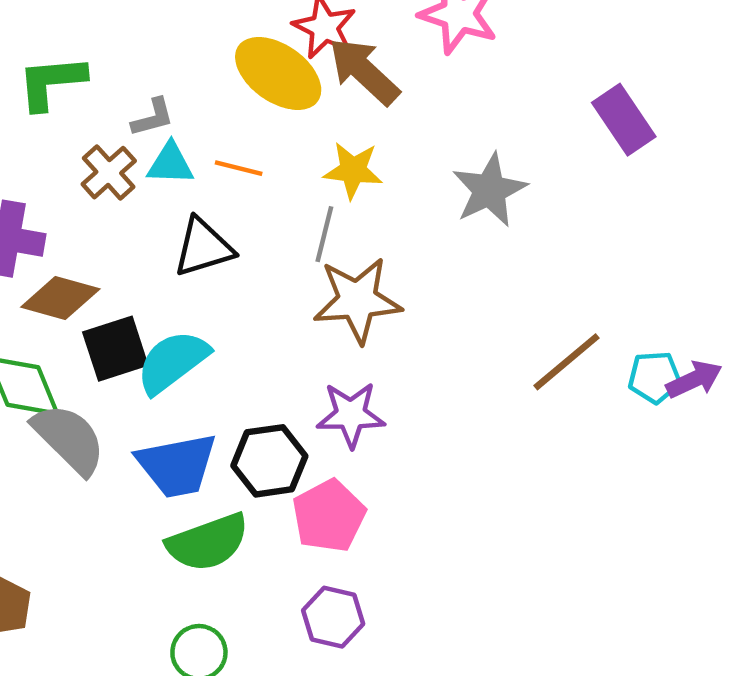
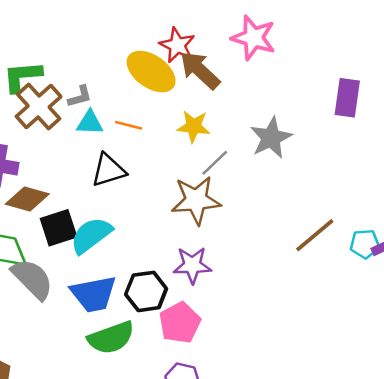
purple rectangle: (624, 120) -> (347, 98), turned 42
brown cross: (109, 173) -> (39, 106), moved, size x1.5
gray line: (324, 234) -> (215, 163), moved, turned 32

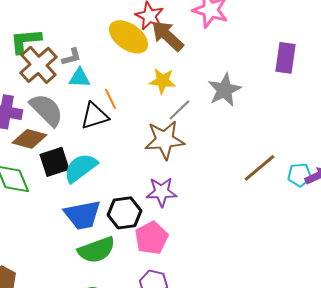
orange line: (129, 125) -> (110, 99), moved, turned 50
gray semicircle: (32, 279) -> (46, 110), moved

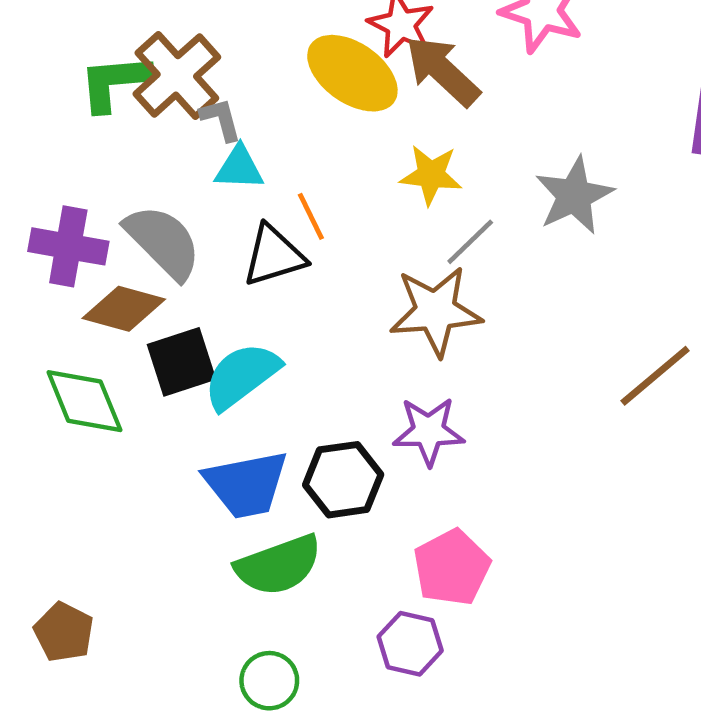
gray L-shape: (71, 57) -> (221, 119), turned -90
brown cross: (38, 65) -> (177, 75), moved
pink pentagon: (151, 238) -> (452, 567), moved

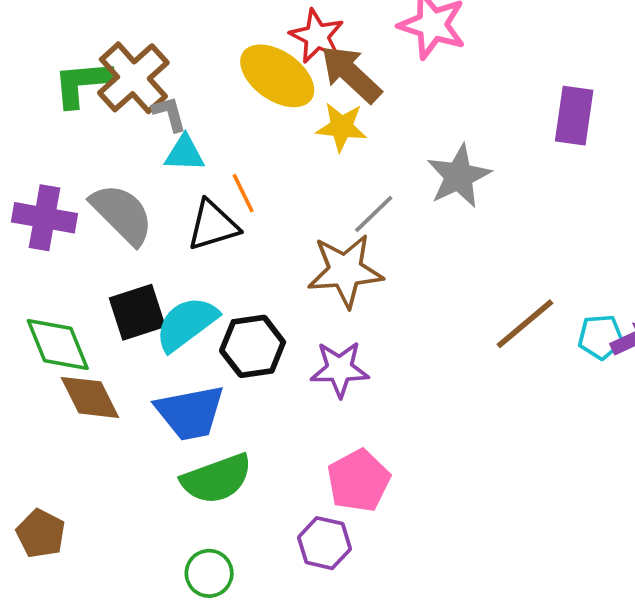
yellow star: (431, 175) -> (341, 127), moved
brown diamond: (124, 309) -> (90, 397), moved, turned 48
black hexagon: (343, 480) -> (253, 346), moved

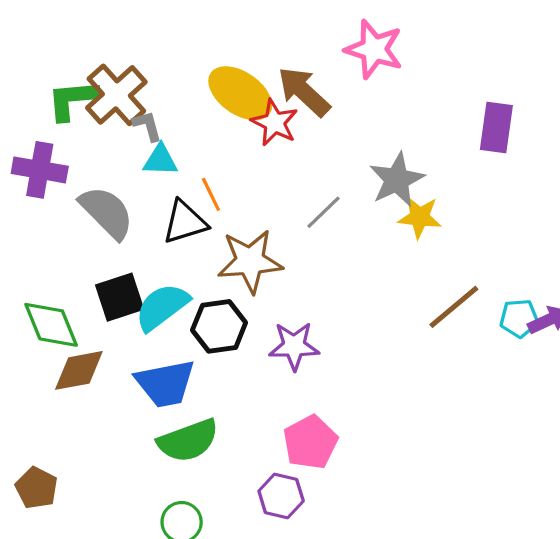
red star: (317, 36) -> (275, 123), moved
yellow star: (341, 127) -> (420, 217), moved
purple cross: (45, 218) -> (40, 170), moved
brown star: (345, 271) -> (250, 261), moved
brown diamond: (90, 397) -> (79, 370), turned -74

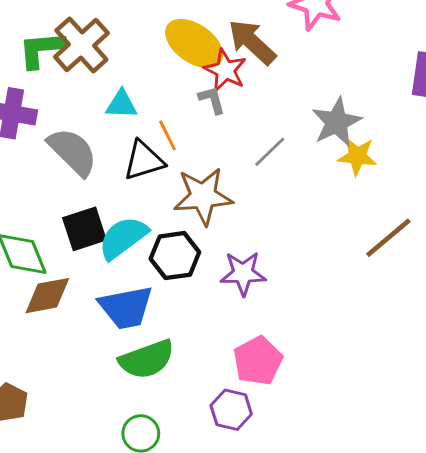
gray L-shape: (147, 126) -> (212, 100), moved

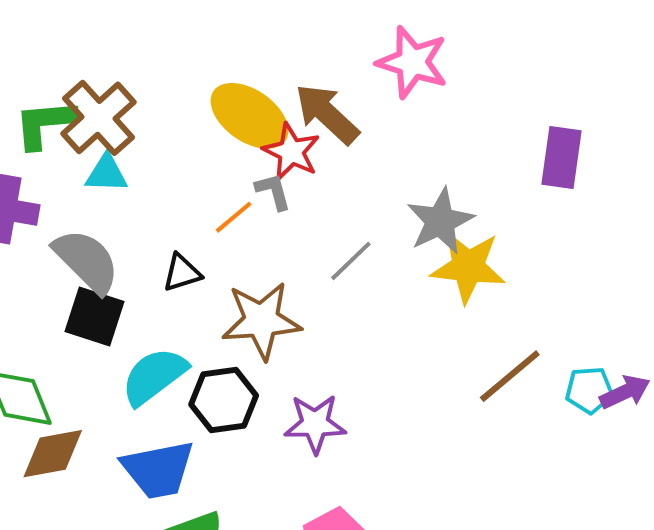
cyan triangle: (122, 104) -> (106, 173), moved
orange line: (167, 135) -> (234, 217), moved, turned 76
yellow star: (357, 156) -> (468, 267), size x1.4
black triangle: (144, 161) -> (182, 273), size x0.7
black square: (84, 229) -> (95, 317), moved, turned 36

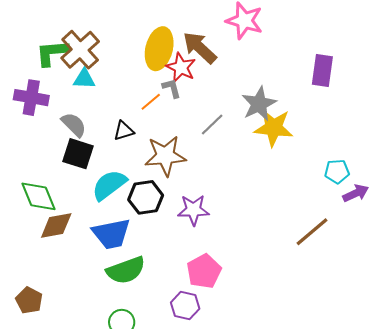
yellow ellipse: (249, 116) -> (159, 49), turned 69
gray semicircle: (87, 261) -> (74, 125), size x0.7
brown line: (510, 376) -> (312, 232), moved
cyan pentagon: (589, 390) -> (337, 171), moved

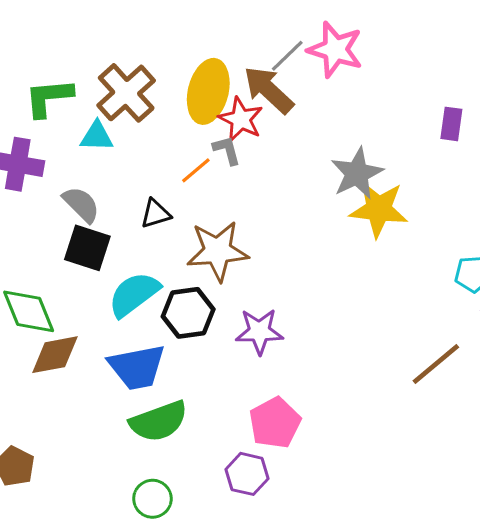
brown cross: (80, 50) -> (126, 93), moved
purple rectangle: (322, 71) -> (451, 124), size x0.7
gray line: (212, 125) -> (287, 56), moved

